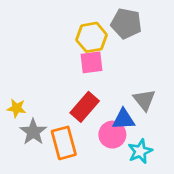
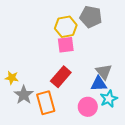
blue triangle: (123, 119) -> (99, 84), moved
pink circle: (112, 135) -> (88, 107), moved
cyan star: (140, 151) -> (109, 99), moved

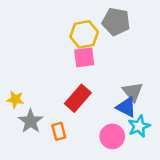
blue triangle: (99, 84) -> (126, 107), turned 30
orange rectangle: (46, 103) -> (59, 131), size x0.6

